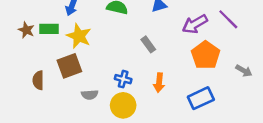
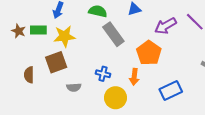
yellow star: (79, 36) -> (64, 36), turned -30
gray rectangle: (148, 44) -> (113, 34), moved, size x1.6
orange pentagon: (206, 55) -> (149, 53), moved
yellow circle: (123, 105) -> (116, 98), moved

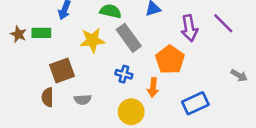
purple arrow: (166, 26) -> (189, 28), turned -70
yellow star: (64, 36) -> (92, 40), moved
blue cross: (103, 74) -> (124, 74), moved
brown semicircle: (29, 75) -> (48, 97), moved

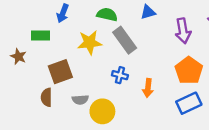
brown star: (18, 34) -> (18, 56), moved
orange pentagon: (170, 60) -> (189, 70), moved
yellow circle: (131, 112) -> (102, 111), moved

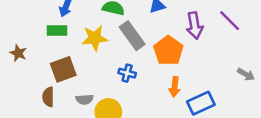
green rectangle: (41, 35) -> (57, 31), moved
orange pentagon: (189, 70) -> (168, 51), moved
orange arrow: (148, 88) -> (175, 87), moved

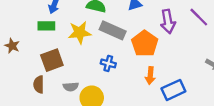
gray rectangle: (132, 36) -> (113, 30), turned -30

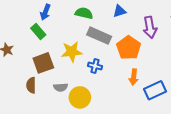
green rectangle: (46, 26) -> (38, 31), turned 49
yellow star: (80, 33) -> (72, 52), moved

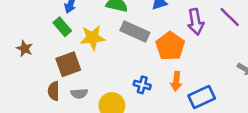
yellow star: (72, 52) -> (92, 38), moved
blue cross: (95, 66) -> (142, 85), moved
gray semicircle: (61, 87) -> (79, 93), moved

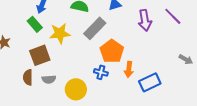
gray rectangle: (135, 32) -> (95, 28), turned -70
orange pentagon: (170, 46) -> (112, 51), moved

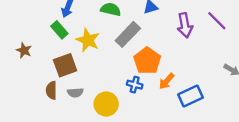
yellow star: (60, 33) -> (88, 40), turned 30
orange arrow: (129, 69) -> (167, 81), turned 35

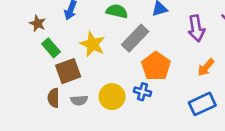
green rectangle: (59, 30) -> (51, 48), moved
brown star: (24, 50) -> (38, 23), moved
orange arrow: (167, 81) -> (206, 67), moved
yellow circle: (106, 104) -> (112, 97), moved

